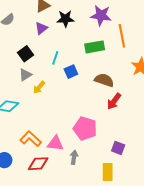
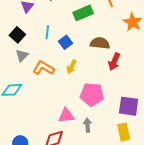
yellow arrow: (39, 87) -> (71, 67), moved
orange L-shape: (31, 139) -> (43, 68), moved
purple square: (118, 148) -> (129, 106), size x1.5

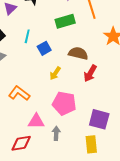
yellow arrow: (71, 67) -> (55, 73), moved
orange L-shape: (43, 68) -> (19, 93), moved

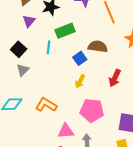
green rectangle: (65, 21) -> (65, 31), moved
blue square: (44, 48) -> (80, 58), moved
brown semicircle: (78, 53) -> (98, 47), moved

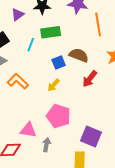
red arrow: (115, 78) -> (90, 79), moved
orange L-shape: (46, 105) -> (18, 81), moved

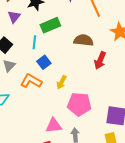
blue square: (59, 63) -> (44, 62), moved
yellow arrow: (54, 85) -> (61, 82), moved

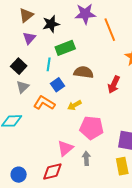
brown semicircle: (83, 40) -> (84, 72), moved
yellow arrow: (61, 82) -> (74, 105), turned 32
pink triangle: (54, 126) -> (65, 148), turned -36

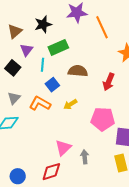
brown triangle: (26, 15) -> (15, 31), moved
purple triangle: (29, 38) -> (26, 50), moved
gray triangle: (23, 87) -> (14, 98), moved
pink pentagon: (92, 128) -> (103, 119), moved

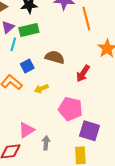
green rectangle: (58, 47) -> (29, 30), moved
cyan line: (43, 65) -> (13, 44), moved

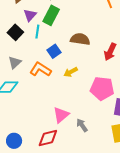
green rectangle: (29, 30) -> (51, 15), turned -42
gray arrow: (46, 143) -> (82, 125), turned -32

